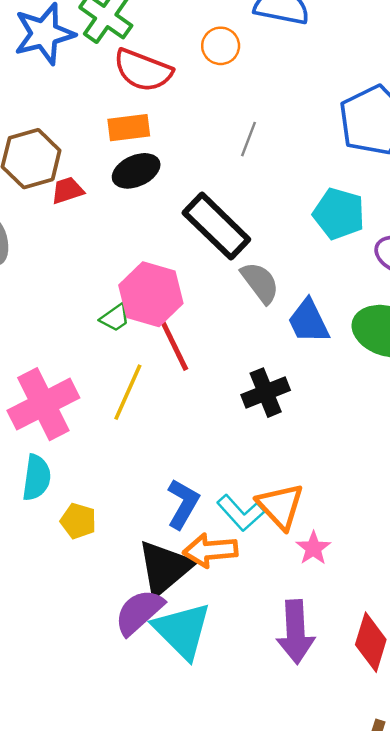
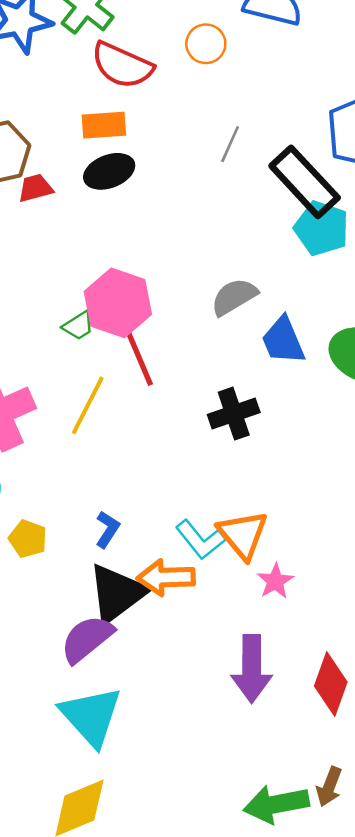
black rectangle: (216, 226) -> (305, 182), moved
gray semicircle: (260, 283) -> (234, 297), turned -87
blue L-shape: (183, 504) -> (107, 529), moved, size x0.7
cyan triangle: (182, 631) -> (91, 716), moved

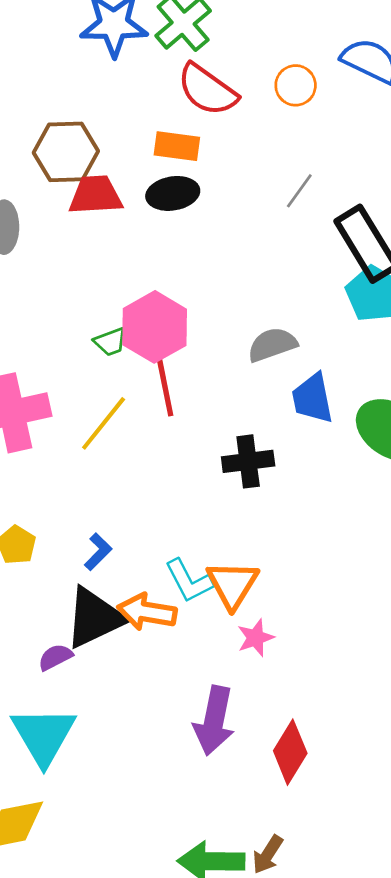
red trapezoid: (35, 188) -> (95, 195), size x1.5
purple semicircle: (87, 639) -> (55, 657), size x0.6

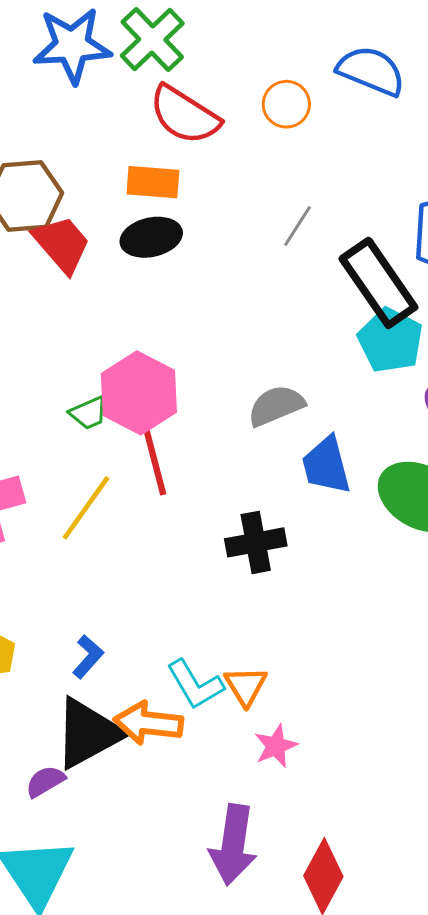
red trapezoid: (95, 195) -> (62, 244), turned 56
orange triangle: (232, 585) -> (246, 686), size x0.7

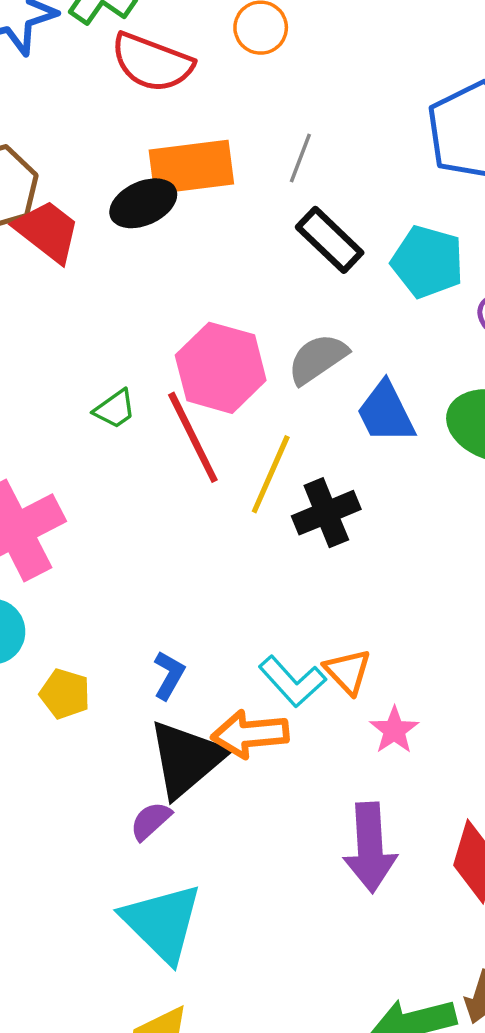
orange rectangle: (153, 182) -> (191, 167), moved, size x1.4
black rectangle: (378, 283) -> (330, 240), moved, size x0.7
pink hexagon: (139, 393) -> (221, 368), moved
yellow line: (86, 508) -> (271, 474), moved

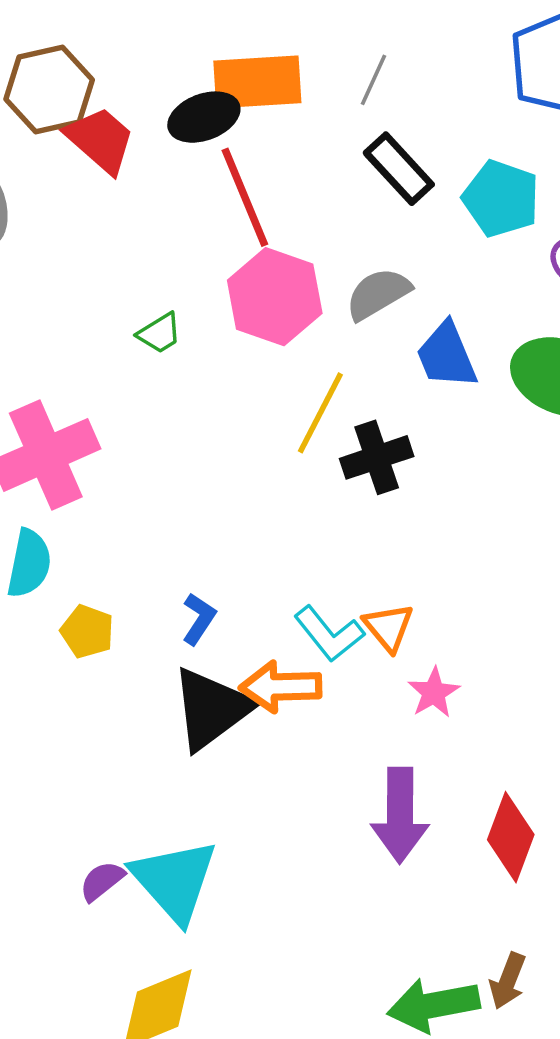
red line: (193, 437) -> (245, 197), moved
purple semicircle: (151, 821) -> (102, 881), moved

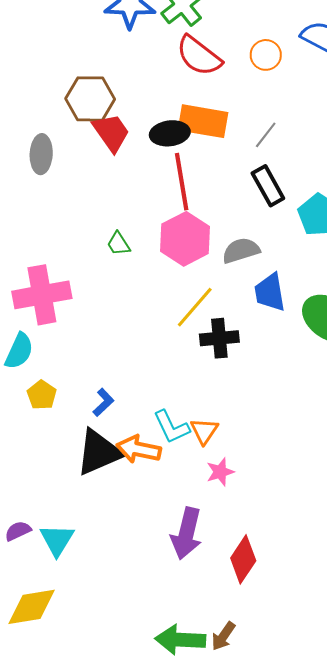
green trapezoid: (160, 333) -> (118, 244), turned 76
cyan triangle: (175, 881) -> (57, 540), size x0.7

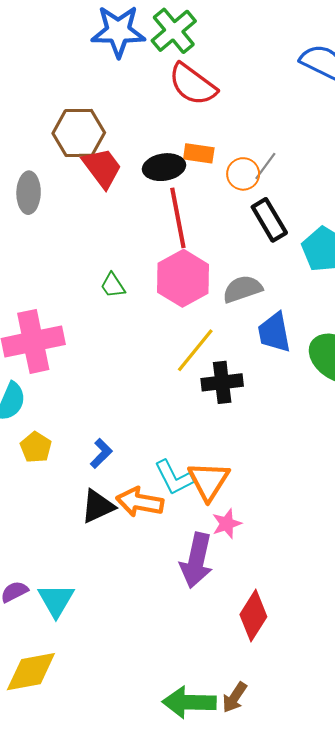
orange circle: (266, 55) -> (243, 174), moved
orange rectangle: (203, 121) -> (199, 153), size x0.6
orange triangle: (204, 431) -> (209, 481), size x1.4
black triangle: (99, 452) -> (98, 506), size x0.7
purple arrow: (186, 533) -> (196, 560), moved

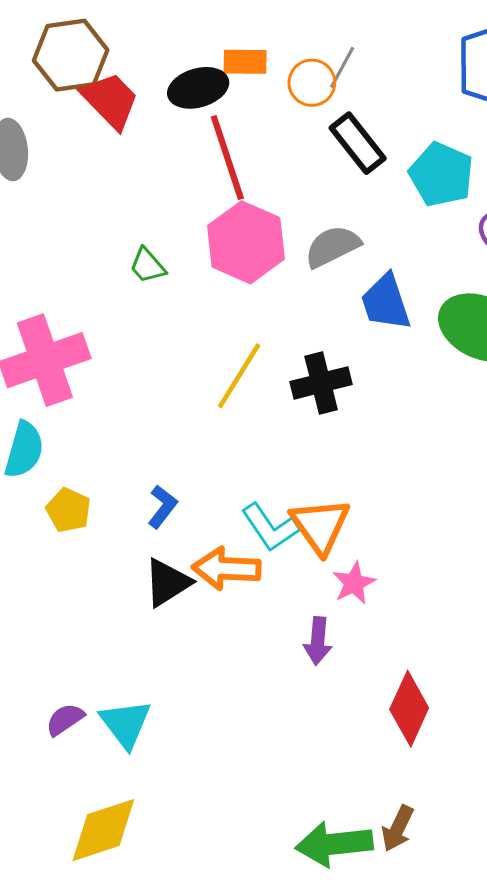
yellow line: (195, 350) -> (239, 376), moved
purple arrow: (196, 560) -> (318, 641), size x0.6

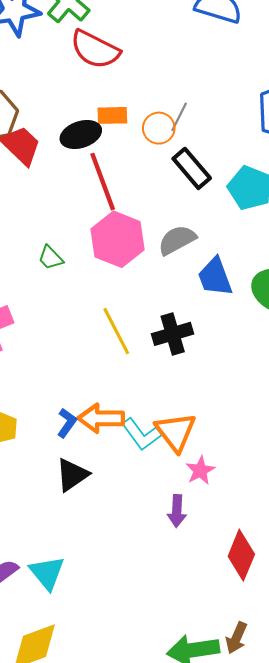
yellow line: (239, 376) -> (116, 331), turned -57
orange arrow: (226, 569) -> (101, 418), moved

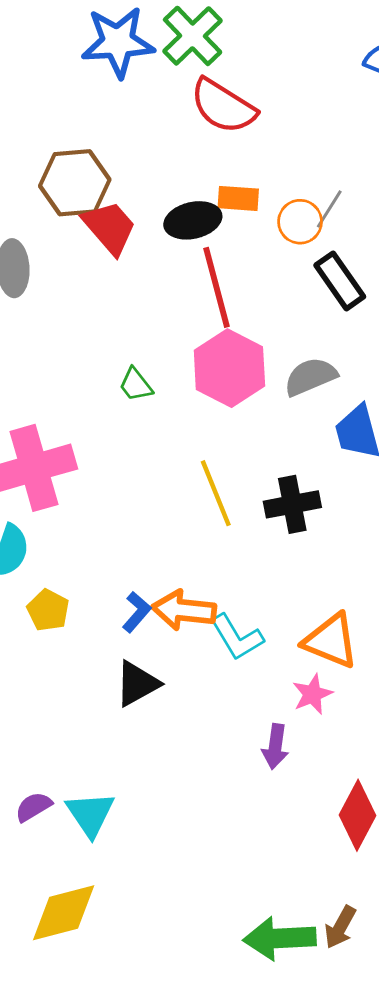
orange triangle: (176, 432) -> (331, 641), moved, turned -36

